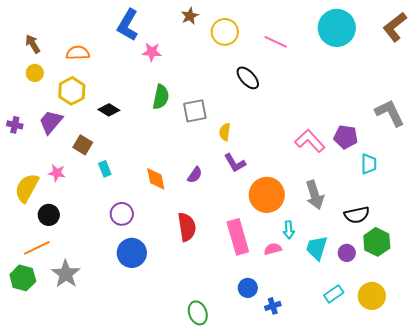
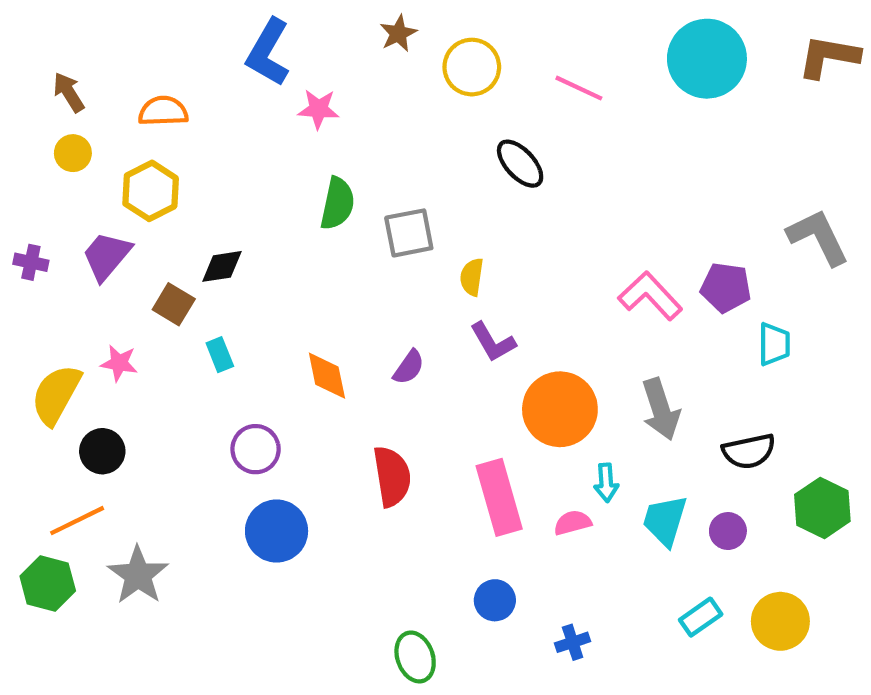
brown L-shape: (395, 27) -> (829, 57), turned 48
black diamond: (109, 110) -> (222, 266), moved, turned -40
green hexagon: (377, 242) -> (822, 508), moved
blue circle: (248, 288) -> (495, 600), moved

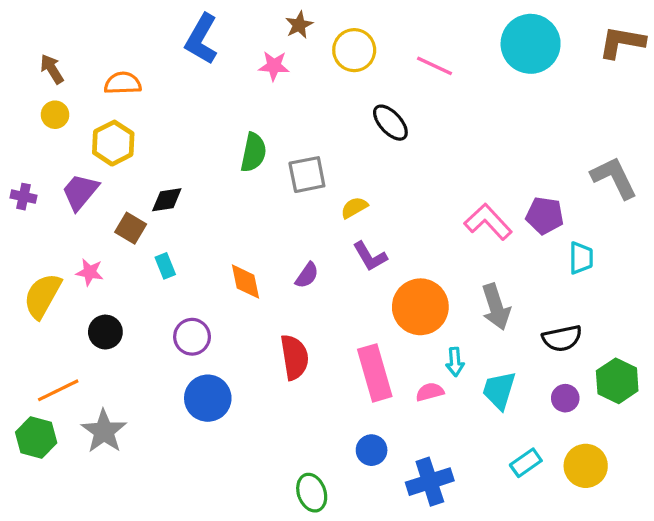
pink star: (319, 109) -> (274, 66), moved
yellow semicircle: (472, 277) -> (354, 208), turned 52
black circle: (102, 451) -> (105, 332), moved
purple circle: (728, 531) -> (565, 398), moved
blue cross: (573, 642) -> (430, 482), size x1.8

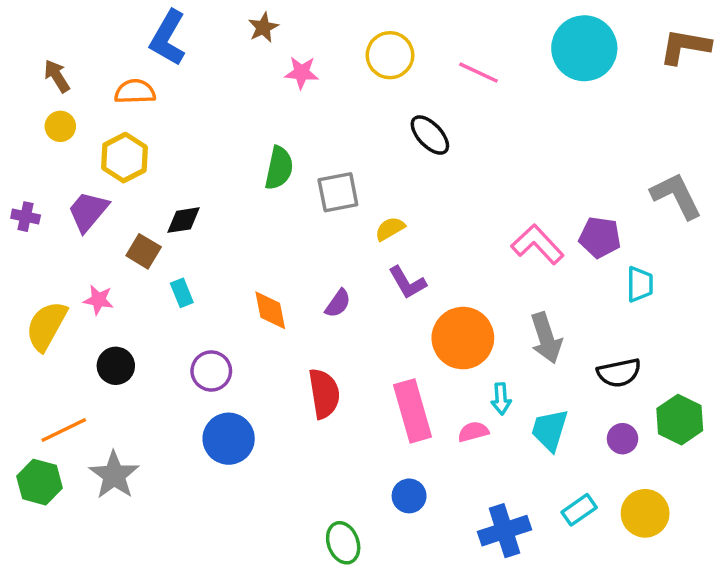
brown star: (299, 25) -> (263, 27), moved
blue L-shape: (201, 39) -> (168, 38), moved
blue cross: (430, 482) -> (505, 531), moved

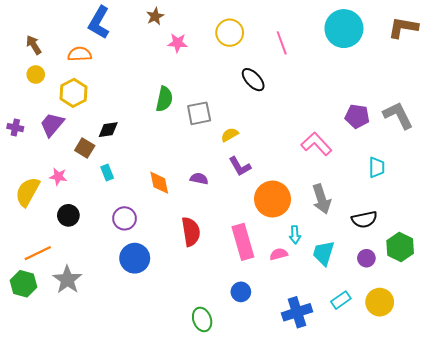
pink line: (478, 73) -> (282, 43), turned 45
purple pentagon: (600, 237) -> (357, 116), moved
purple semicircle: (338, 303) -> (199, 179), turned -114

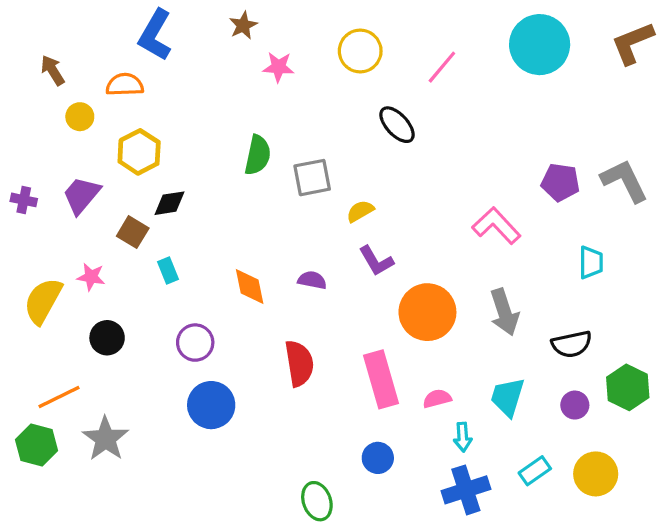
brown L-shape: (403, 28) -> (633, 43), turned -32
pink line: (282, 43) -> (442, 67), turned 60
yellow circle: (36, 75) -> (80, 117), moved
yellow hexagon: (73, 93) -> (139, 152), moved
cyan arrow: (295, 235) -> (463, 437), moved

